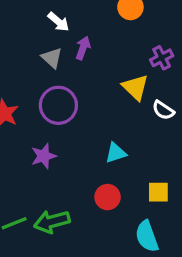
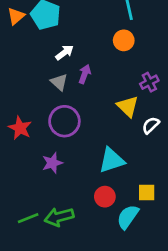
white arrow: (58, 22) -> (64, 53), turned -78
white semicircle: (163, 110) -> (151, 125), turned 102
cyan triangle: (116, 153) -> (112, 160), size x1.5
cyan semicircle: (147, 236) -> (128, 217), moved, turned 55

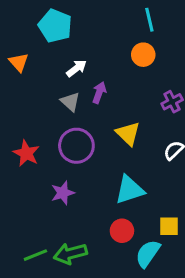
orange triangle: (16, 16) -> (19, 62), moved, turned -30
yellow triangle: (128, 106) -> (128, 134), moved

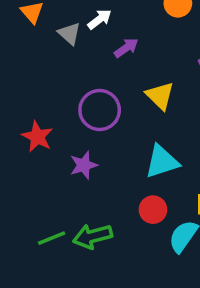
purple arrow: (99, 93) -> (126, 48), turned 35
gray triangle: (70, 102) -> (69, 34), moved
red star: (26, 153) -> (37, 137), moved

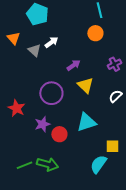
purple arrow: (126, 48) -> (73, 65), moved
red circle: (153, 210) -> (59, 134), moved
green arrow: (92, 236) -> (47, 164), turned -150

